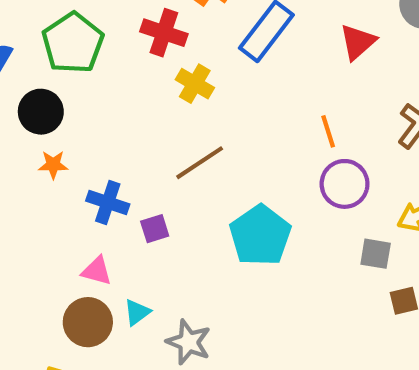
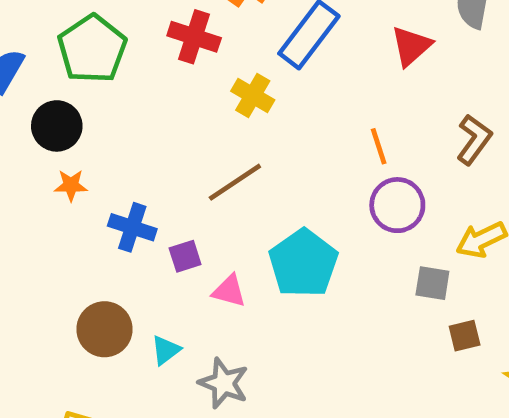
yellow cross: (195, 84) -> (253, 96), moved
pink triangle: (97, 271) -> (229, 291), moved
brown circle: (88, 322) -> (104, 329), moved

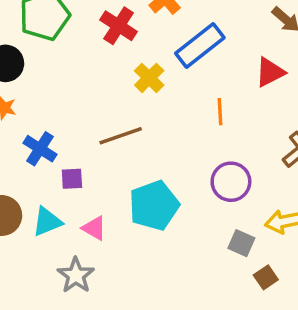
orange line: (379, 146) -> (220, 112), moved
pink triangle: (229, 291) -> (94, 228), moved
brown square: (465, 336) -> (266, 277), moved, turned -35
cyan triangle: (166, 350) -> (47, 222), moved, size x1.4

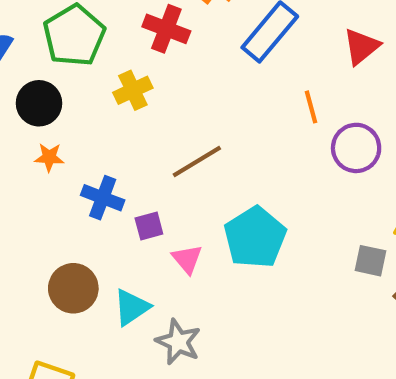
yellow cross: (149, 78) -> (133, 90), moved, turned 32
purple circle: (231, 182) -> (356, 148), moved
cyan triangle: (47, 222) -> (132, 307), moved
pink triangle: (94, 228) -> (187, 259), moved, turned 32

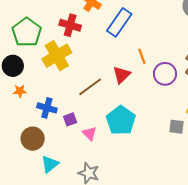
red triangle: (361, 46) -> (122, 75), moved
yellow cross: (133, 90) -> (57, 56), size x1.6
brown circle: (73, 288) -> (33, 139), moved
cyan triangle: (132, 307) -> (50, 164), moved

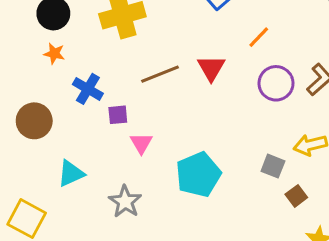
orange line: (142, 56) -> (259, 37), moved, turned 49
red triangle: (122, 75) -> (211, 68), turned -30
cyan pentagon: (121, 120) -> (198, 175), moved
brown circle: (33, 139) -> (34, 121), moved

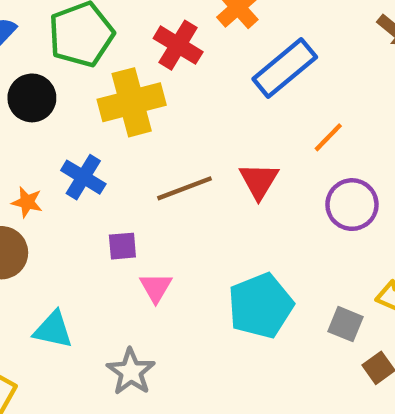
orange star: (54, 54) -> (27, 202), moved
blue cross: (88, 89) -> (83, 177), moved
cyan triangle: (71, 173) -> (53, 330), turned 36
cyan pentagon: (198, 175) -> (261, 306), moved

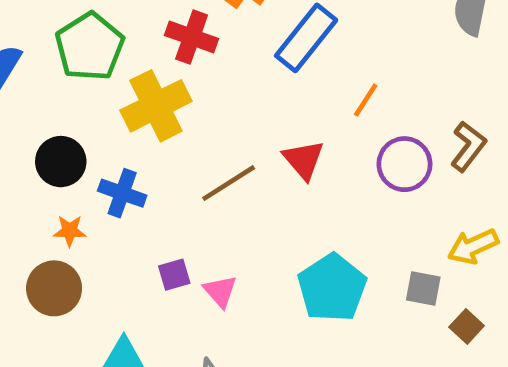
black circle: (32, 98) -> (61, 162), moved
purple square: (122, 246) -> (174, 275), moved

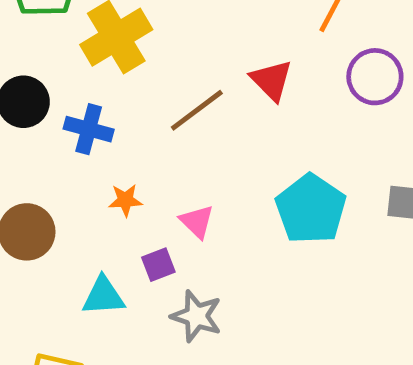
orange star: (70, 231) -> (125, 200), moved
purple square: (174, 275) -> (158, 265), moved

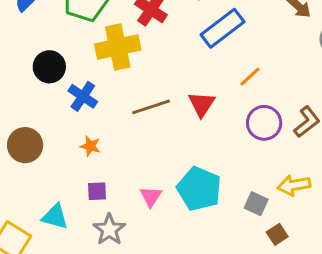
cyan pentagon: (311, 209) -> (199, 189), turned -30
pink triangle: (197, 222) -> (151, 196), moved
cyan triangle: (103, 296) -> (55, 217), moved

